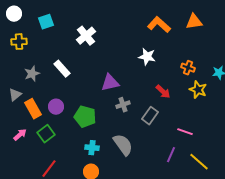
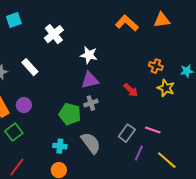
white star: (147, 57) -> (89, 55), moved
purple triangle: (110, 83) -> (90, 80), moved
gray rectangle: (150, 116) -> (127, 133), moved
green pentagon: (85, 117) -> (70, 114), moved

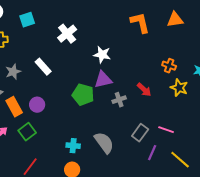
orange L-shape: (127, 23) -> (140, 23), turned 35
gray cross: (91, 103) -> (119, 100), moved
green pentagon: (70, 114) -> (83, 95), moved

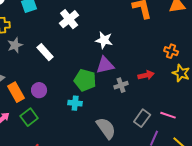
gray star: (13, 72) -> (15, 45), moved
red arrow: (144, 90) -> (146, 75), turned -56
cyan cross: (73, 146) -> (75, 103), moved

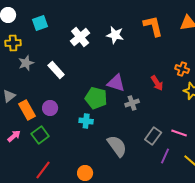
white star: (104, 40) -> (115, 35), moved
purple triangle: (105, 65) -> (116, 83), turned 30
red arrow: (146, 75) -> (157, 83), moved, turned 70

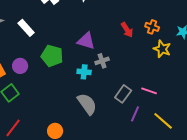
red arrow: (157, 83) -> (127, 30), moved
green pentagon: (96, 98) -> (52, 56), moved
cyan cross: (86, 121) -> (84, 72), moved

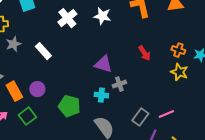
orange cross: (152, 27) -> (178, 50), moved
green pentagon: (52, 56) -> (69, 106), moved
pink line: (149, 91) -> (166, 114), turned -42

